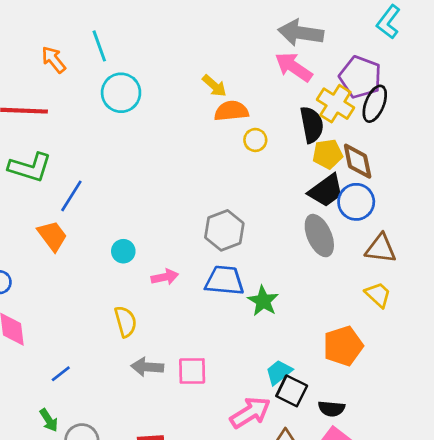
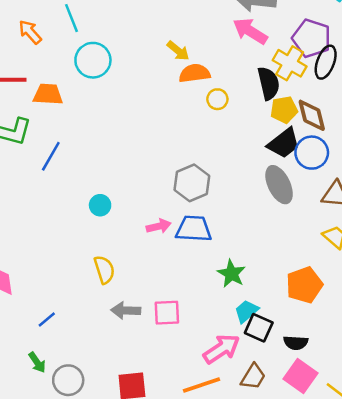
orange trapezoid: (52, 236) -> (48, 94), moved, turned -48
pink arrow: (165, 277) -> (159, 226), moved
green star: (263, 301) -> (231, 274), moved

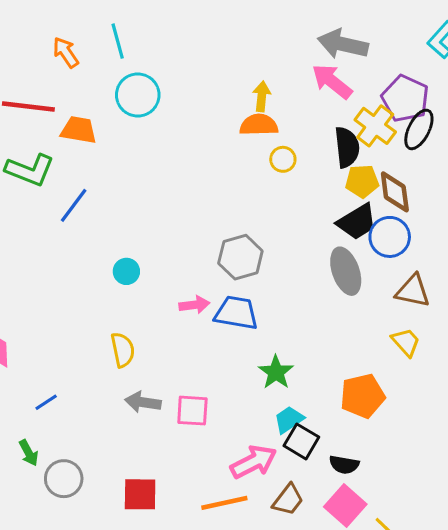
yellow arrow: (178, 51) -> (262, 96), moved, turned -130

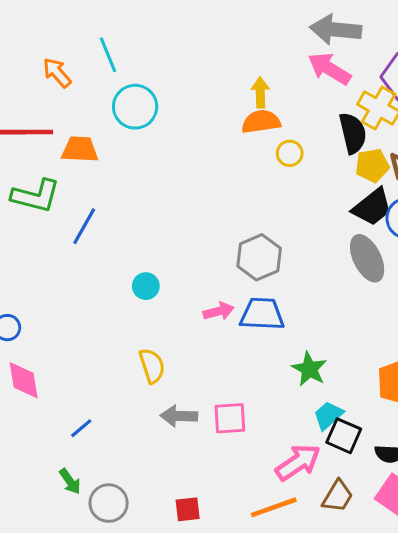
red square: (140, 494) -> (188, 509), size x0.7

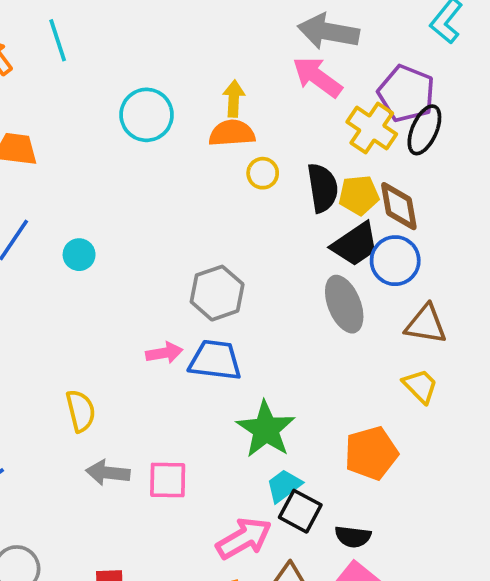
cyan circle: (135, 107) -> (147, 115), moved
black semicircle: (353, 133) -> (323, 188), moved
cyan circle: (146, 286) -> (79, 255), moved
green star: (309, 369) -> (266, 429), size x1.4

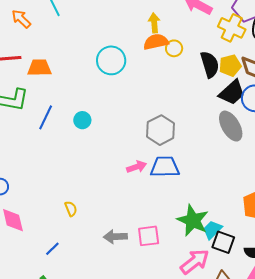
cyan circle: (147, 115) -> (111, 60), moved
yellow circle: (263, 173) -> (174, 48), moved
yellow semicircle: (81, 411) -> (71, 209), moved, size x0.7
green star: (266, 429) -> (193, 220), moved

